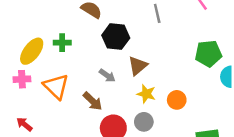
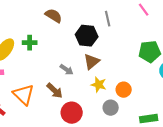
black hexagon: (116, 37) -> (87, 36), moved
orange triangle: (56, 87) -> (24, 95), moved
gray circle: (144, 122) -> (111, 108), moved

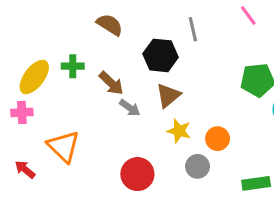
brown arrow: (55, 91) -> (111, 83), moved

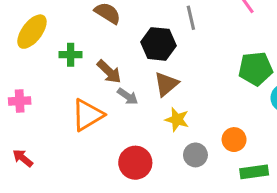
yellow ellipse: (34, 77) -> (32, 32), moved
orange circle: (218, 139) -> (234, 140), moved
orange triangle: (63, 146) -> (88, 115), moved, turned 45

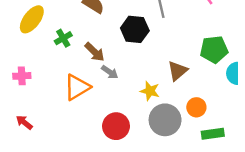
green cross: (71, 55) -> (63, 38), turned -30
brown triangle: (166, 84) -> (178, 71), moved
gray circle: (195, 155) -> (165, 120), size x1.6

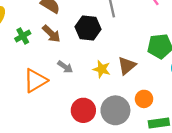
brown arrow: (95, 52) -> (51, 34), moved
yellow star: (150, 91) -> (102, 69), moved
red circle: (116, 126) -> (83, 110), moved

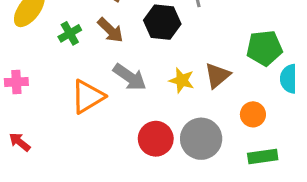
gray arrow: (65, 67) -> (130, 77), size x1.5
orange circle: (144, 99) -> (253, 114), moved

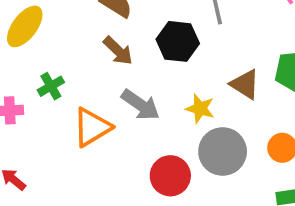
green cross: (70, 33) -> (51, 86), moved
brown triangle: (217, 76) -> (245, 84), moved, turned -48
gray circle: (201, 139) -> (223, 152), moved

